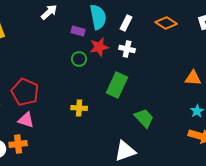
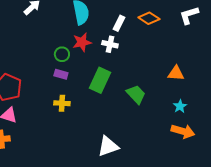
white rectangle: (126, 23) -> (119, 23), moved
purple rectangle: (78, 31) -> (61, 74), moved
green trapezoid: (144, 118) -> (136, 94), moved

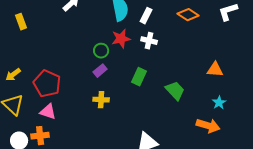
white rectangle: (119, 23) -> (146, 16), moved
purple rectangle: (61, 74) -> (100, 71), turned -56
green rectangle: (100, 80) -> (139, 77), size x0.7
orange arrow: (183, 131) -> (208, 126), moved

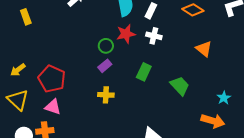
orange triangle: (215, 70) -> (204, 49), moved, turned 36

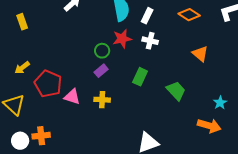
yellow arrow: (18, 70) -> (22, 68), moved
pink triangle: (53, 107) -> (72, 97), moved

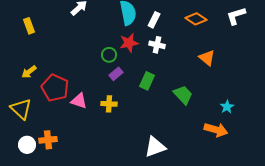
purple rectangle: (101, 71) -> (116, 74), moved

